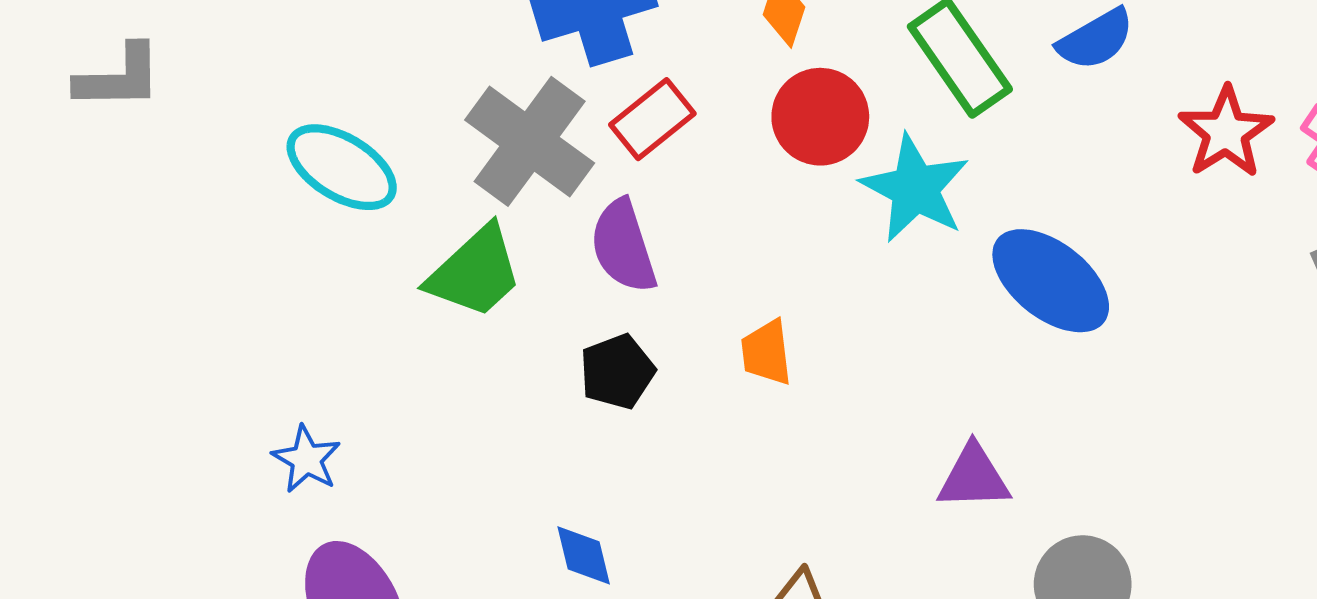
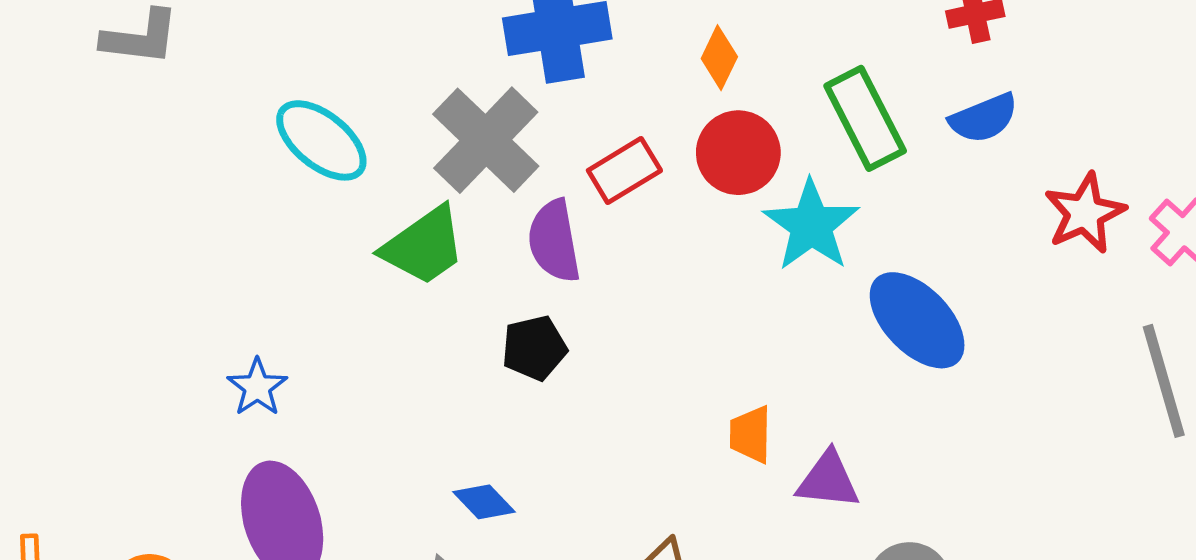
red rectangle: (652, 119) -> (624, 170), moved
orange trapezoid: (766, 352) -> (751, 434), moved
blue diamond: (584, 555) -> (484, 502), turned -38

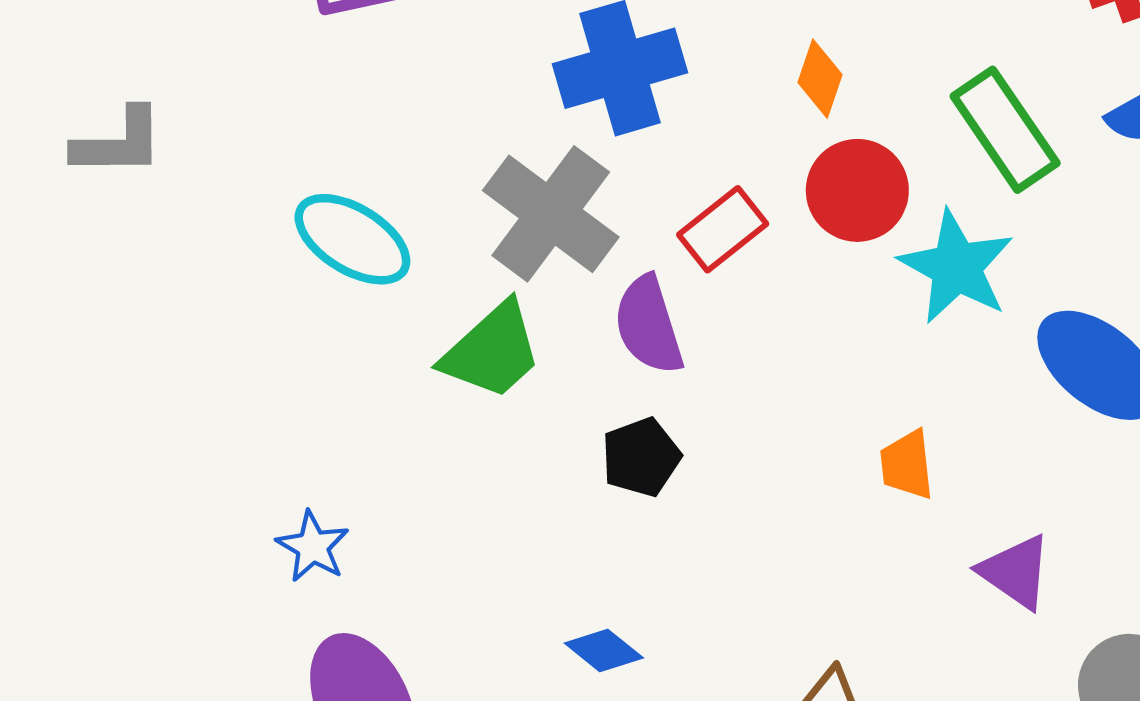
orange trapezoid: (751, 434) -> (907, 465), moved
purple triangle: (828, 480) -> (1016, 572), turned 36

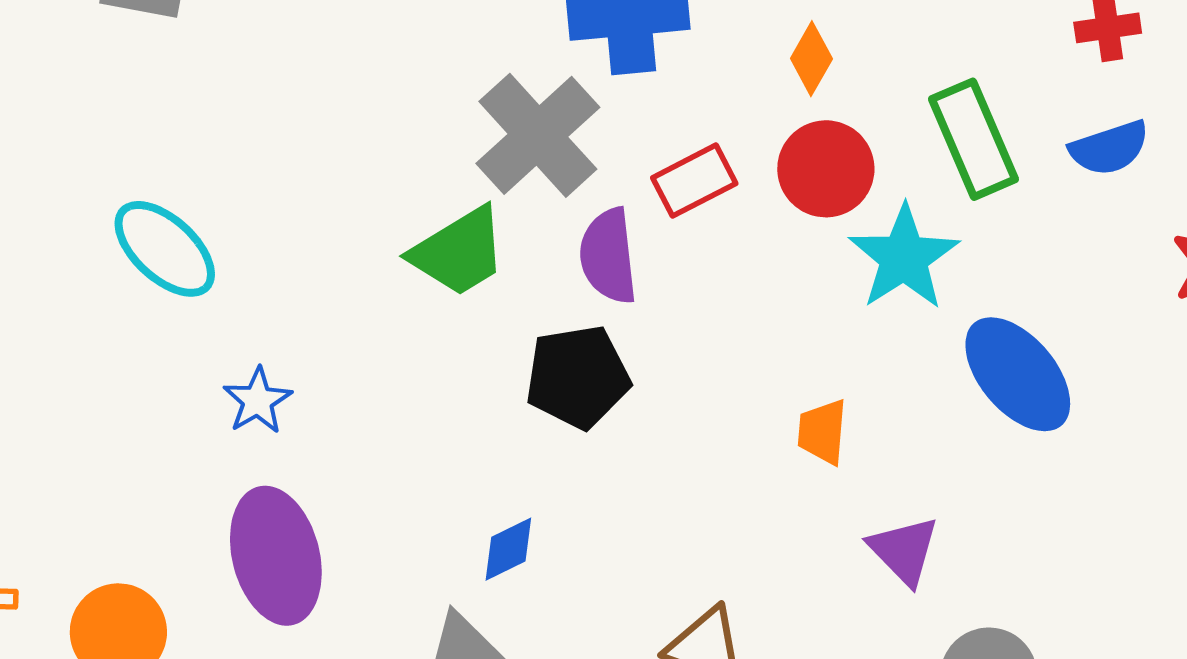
cyan ellipse: (352, 239) -> (165, 249), moved
black pentagon: (641, 457) -> (578, 377), size x1.4
blue diamond: (604, 650) -> (508, 549), turned -76

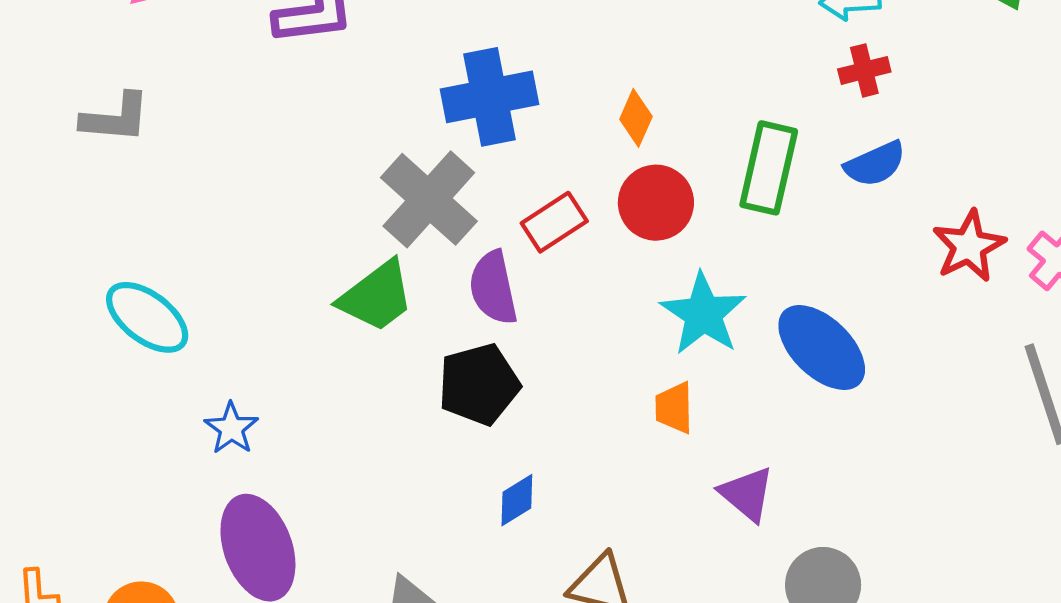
green rectangle: (974, 139) -> (769, 168), turned 42
cyan star: (904, 258) -> (703, 314), moved
blue diamond: (508, 549) -> (517, 500), moved

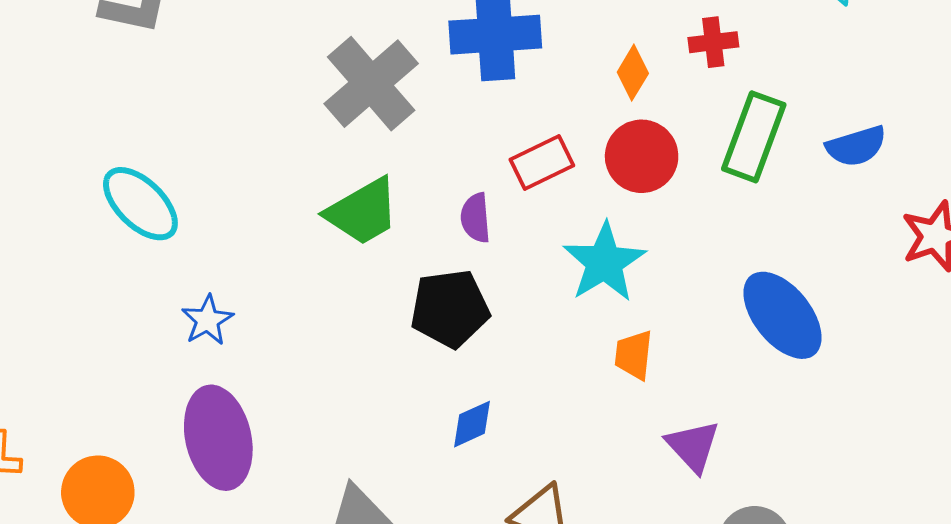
red cross: (864, 70) -> (713, 42), moved
gray cross: (429, 199) -> (371, 84), moved
purple semicircle: (493, 288) -> (475, 218), size x0.7
cyan star: (703, 314) -> (604, 262), moved

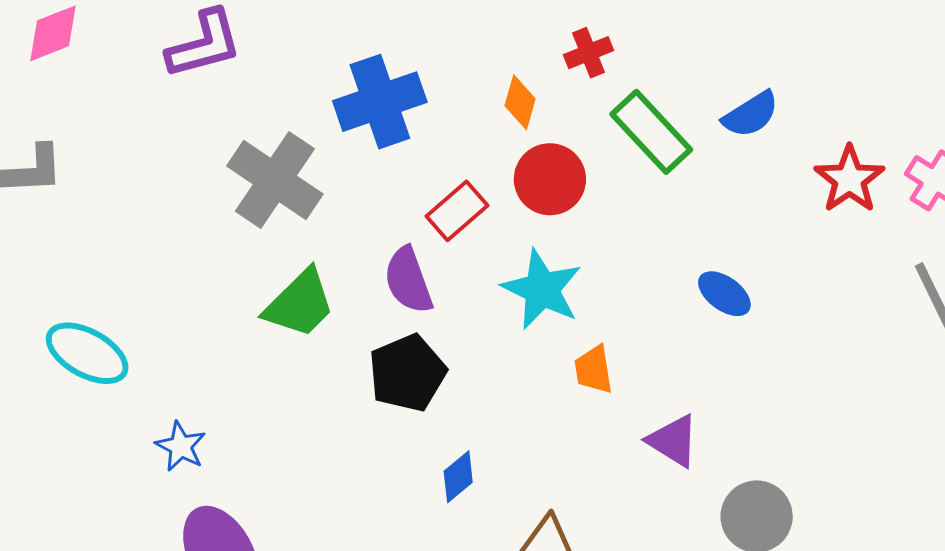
green rectangle: (754, 137) -> (651, 132), turned -48
purple semicircle: (475, 218) -> (408, 280), size x1.4
blue ellipse: (783, 315) -> (724, 294), size x0.6

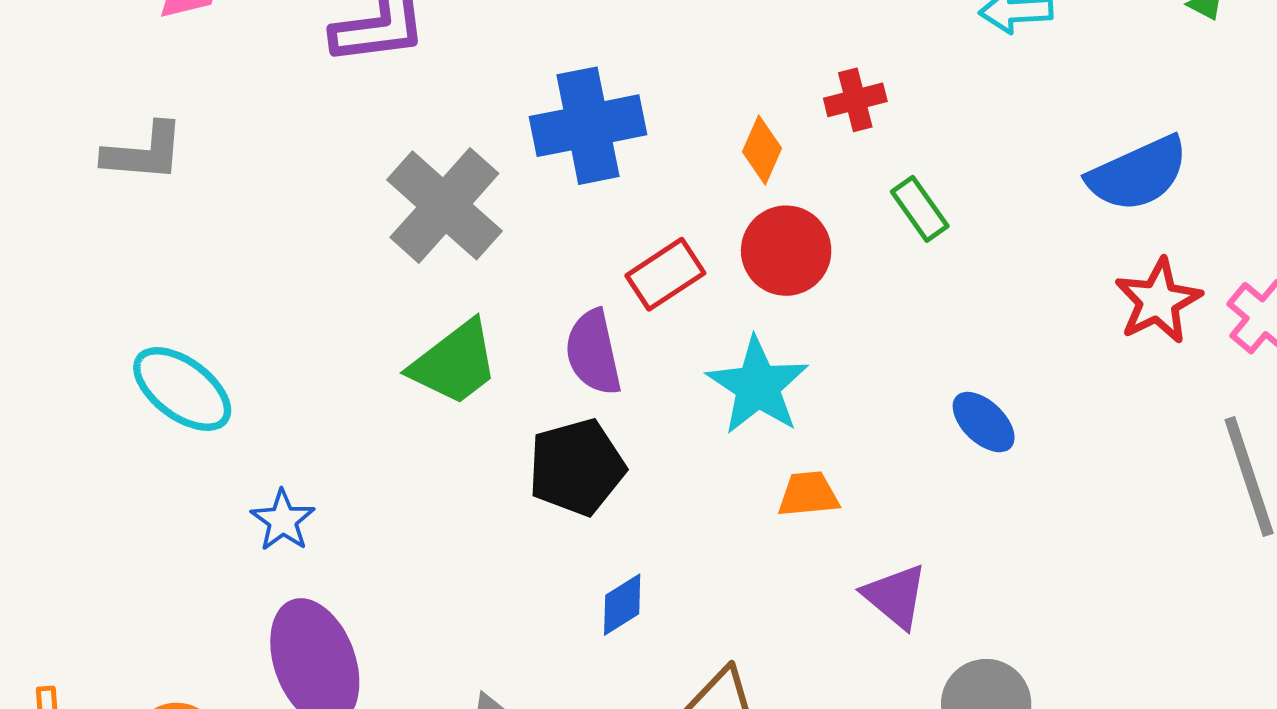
blue semicircle: (751, 114) -> (1138, 174), moved, size x1.4
green rectangle: (651, 132) -> (920, 209), size x0.6
orange trapezoid: (594, 370) -> (808, 494), turned 86

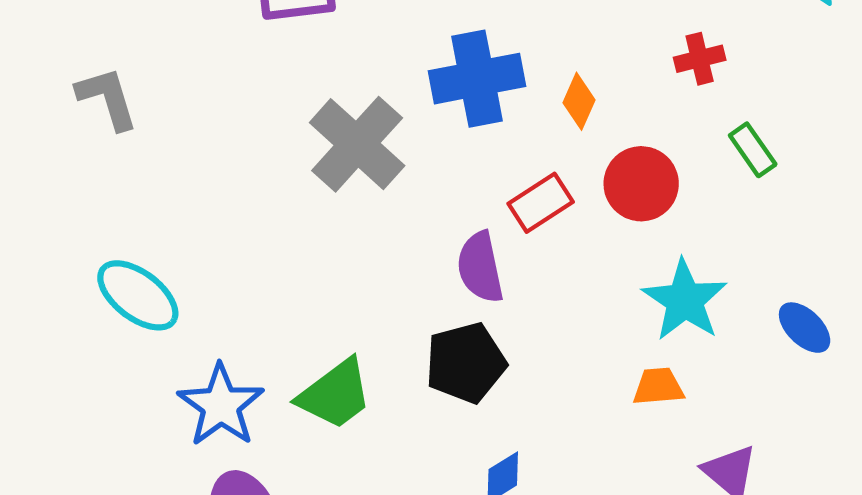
orange diamond: (762, 150) -> (579, 101), moved
gray L-shape: (144, 152) -> (107, 98), turned -112
green trapezoid: (455, 363) -> (335, 394), moved
cyan star: (758, 386) -> (685, 300), moved
blue star: (283, 520) -> (221, 405), size x1.6

